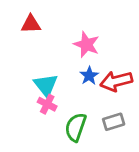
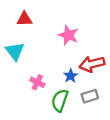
blue star: (89, 76) -> (71, 76), moved
cyan triangle: (46, 85) -> (15, 51), moved

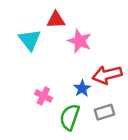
red triangle: (24, 19) -> (56, 20), moved
cyan triangle: (15, 51) -> (30, 40), moved

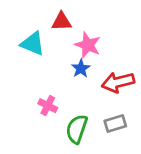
cyan triangle: (30, 40) -> (33, 44), turned -30
blue star: (82, 88) -> (81, 68), moved

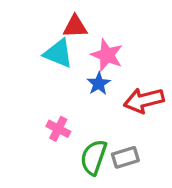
cyan triangle: (33, 44) -> (58, 53), moved
gray rectangle: (115, 124) -> (125, 157), moved

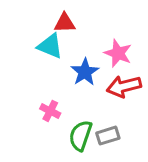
pink star: (107, 55) -> (118, 53), moved
blue star: (99, 84) -> (85, 72), size x1.4

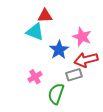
pink cross: (50, 111) -> (35, 77), turned 32
gray rectangle: (108, 136) -> (74, 75), moved

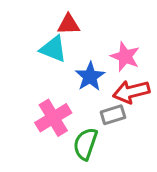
pink cross: (35, 77) -> (53, 118), size x1.6

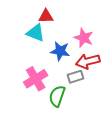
blue star: (90, 76) -> (60, 51), turned -30

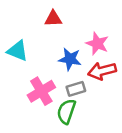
cyan triangle: (36, 33) -> (18, 51), moved
gray rectangle: (76, 77) -> (76, 89), moved

